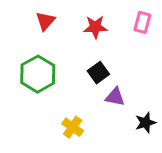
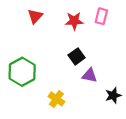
pink rectangle: (142, 22) -> (101, 16), moved
green hexagon: (38, 74) -> (22, 72), moved

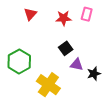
black star: (113, 95) -> (94, 74), moved
yellow cross: (56, 99) -> (48, 85), size x1.6

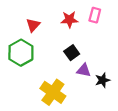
red triangle: (30, 14) -> (33, 25), moved
green hexagon: (19, 61) -> (21, 53), moved

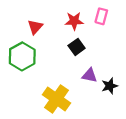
black square: (72, 53) -> (77, 47), moved

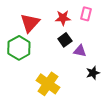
red triangle: (35, 27) -> (30, 23), size x1.5
purple triangle: (90, 75) -> (80, 51), moved

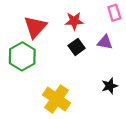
pink rectangle: (86, 14) -> (114, 13), moved, turned -32
purple triangle: (80, 51) -> (105, 42), moved

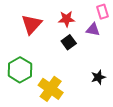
purple triangle: (105, 42) -> (93, 30), moved
green hexagon: (22, 56) -> (20, 70), moved

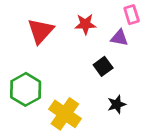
black square: (69, 42) -> (103, 66), moved
black star: (98, 77) -> (117, 104), moved

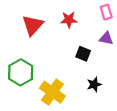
purple triangle: (119, 38) -> (106, 38), moved
black square: (103, 66) -> (83, 54), turned -32

